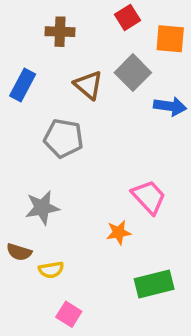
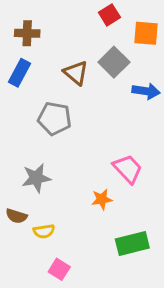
brown cross: (60, 32) -> (27, 33), moved

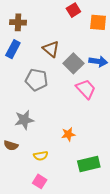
gray square: (114, 62) -> (73, 63), moved
pink trapezoid: (128, 169) -> (86, 89), moved
yellow semicircle: (44, 231) -> (41, 156), moved

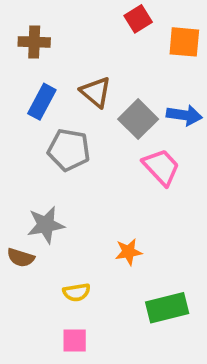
blue rectangle: (13, 49) -> (42, 102), moved
brown semicircle: (11, 146) -> (21, 258), moved
pink square: (40, 181) -> (75, 340), turned -32

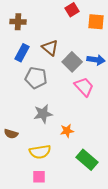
gray star: (46, 225) -> (43, 114), moved
yellow semicircle: (77, 292) -> (40, 152), size x1.5
green rectangle: (167, 308) -> (87, 160), turned 55

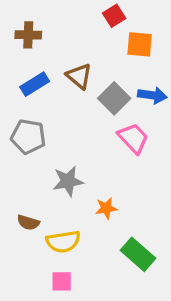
orange square: (96, 22) -> (140, 44), moved
blue rectangle: (22, 53) -> (35, 84), turned 30
gray pentagon: (36, 78) -> (28, 137), moved
brown semicircle: (11, 134) -> (28, 223), moved

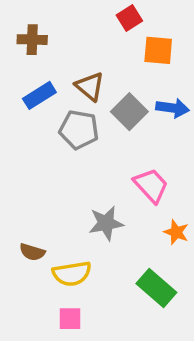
gray pentagon: (28, 137) -> (79, 130), moved
pink trapezoid: (133, 138) -> (151, 185), moved
gray star: (68, 181) -> (106, 223), moved
orange star: (106, 208) -> (176, 232), moved, turned 30

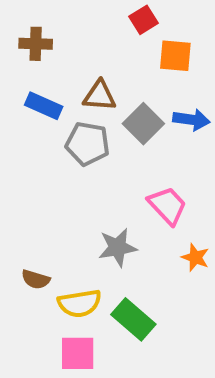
brown triangle: (90, 86) -> (100, 96), turned -36
blue rectangle: (39, 95) -> (44, 106), turned 56
green rectangle: (156, 288) -> (133, 319), moved
pink square: (70, 319) -> (78, 353), size x1.4

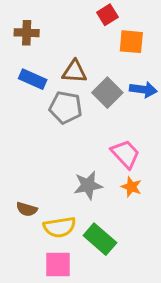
orange star: (195, 257) -> (131, 187), moved

